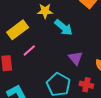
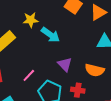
pink line: (29, 51) -> (29, 75), moved

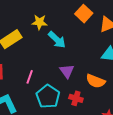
pink line: (29, 75) -> (30, 77), turned -32

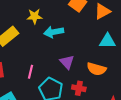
cyan arrow: (57, 40) -> (54, 32), turned 132

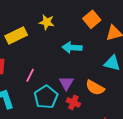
cyan arrow: (54, 32) -> (72, 48), moved
purple triangle: (67, 62) -> (66, 83), moved

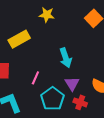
yellow star: (47, 22) -> (47, 15), moved
cyan arrow: (72, 48) -> (66, 58), moved, turned -108

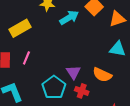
cyan arrow: (66, 58) -> (69, 18), moved, turned -102
pink line: (35, 78) -> (26, 58), moved

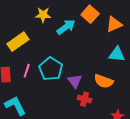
cyan pentagon: (54, 87) -> (51, 69), moved

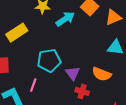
cyan pentagon: (51, 69) -> (49, 60), turned 30
pink line: (27, 71) -> (33, 85), moved

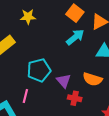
cyan arrow: (65, 19) -> (75, 37), moved

